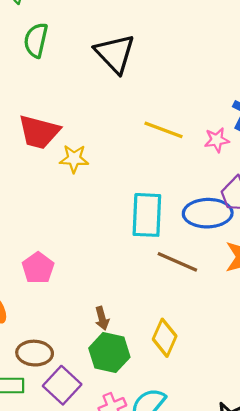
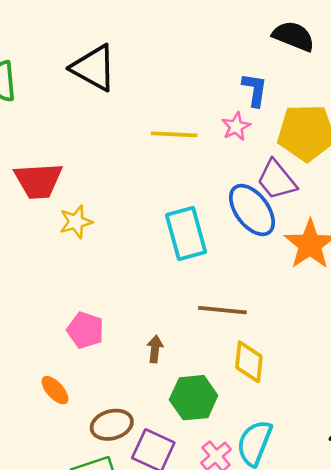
yellow star: (74, 159) -> (76, 222), moved
blue ellipse: (208, 213) -> (252, 210), turned 72
brown line: (177, 262) -> (222, 310), moved
brown arrow: (102, 318) -> (155, 349), moved, turned -140

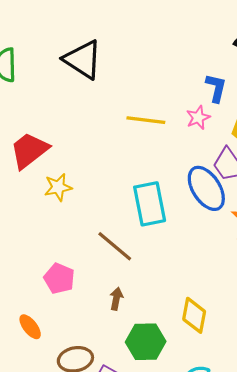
red trapezoid: (38, 181) -> (29, 150), turned 141
brown line: (222, 310) -> (115, 246), moved, turned 30

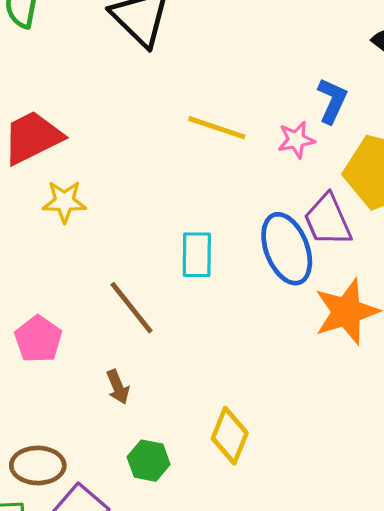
cyan rectangle: (150, 204) -> (197, 255), size x0.7
brown arrow: (116, 299) -> (118, 387), turned 135
green hexagon: (146, 342) -> (149, 461), size x0.7

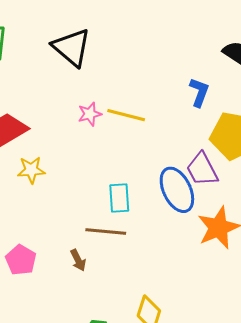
pink star: (296, 140) -> (90, 114), moved
brown line: (131, 308) -> (106, 232), moved, turned -42
brown arrow: (118, 387) -> (78, 260), moved

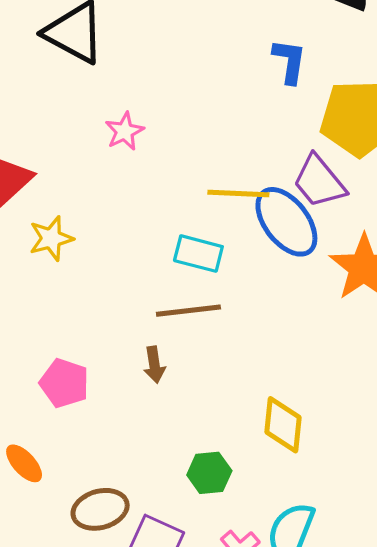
yellow line: (126, 115) -> (238, 194), moved
cyan rectangle: (119, 198) -> (198, 254), turned -60
brown arrow: (78, 260) -> (154, 365), turned 30

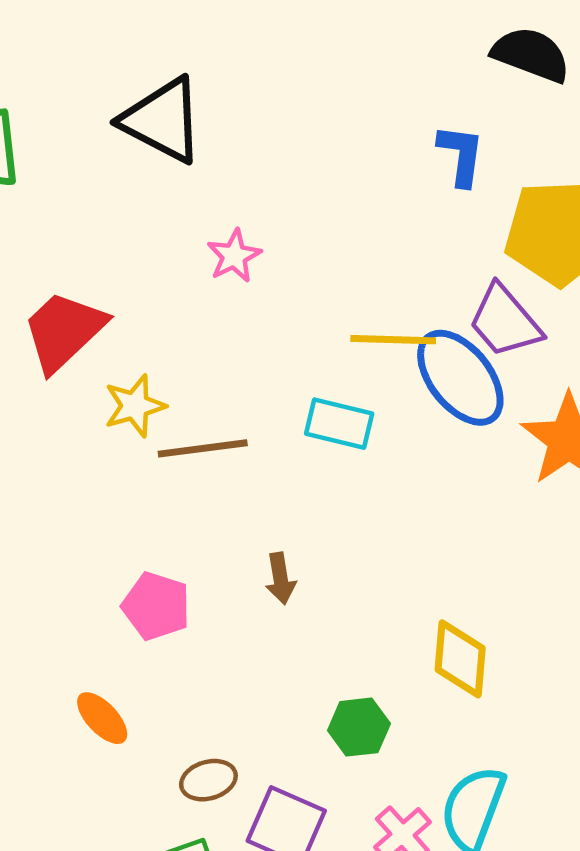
brown line: (188, 311) -> (203, 448), moved
brown ellipse: (100, 509) -> (208, 780), size x0.7

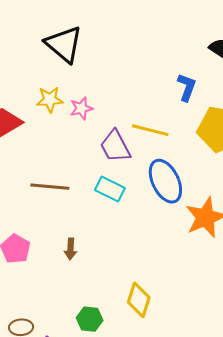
purple trapezoid: (505, 321) -> (115, 146), moved
yellow line: (393, 340) -> (150, 130), moved
yellow star: (135, 406) -> (50, 100), moved

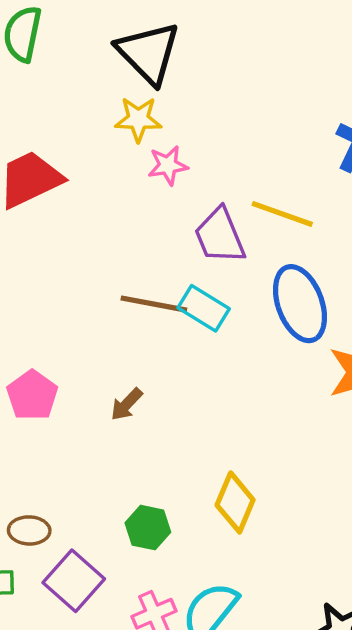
yellow star: (50, 100) -> (138, 119), moved
brown line: (50, 187) -> (154, 304), moved
brown arrow: (70, 249) -> (126, 404), turned 35

